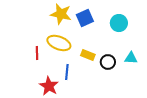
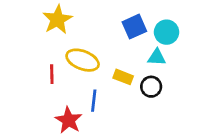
yellow star: (61, 14) -> (57, 20), moved, turned 30
blue square: (85, 18) -> (134, 27), moved
cyan triangle: (131, 58) -> (157, 57), moved

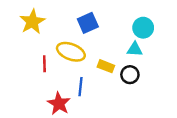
yellow star: (57, 20) -> (32, 22), moved
blue square: (134, 27) -> (88, 23), moved

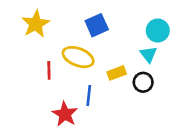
cyan triangle: (135, 49) -> (148, 54), turned 49
yellow rectangle: (106, 66) -> (117, 73), turned -42

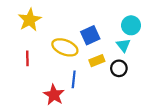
blue square: (97, 25) -> (90, 35), moved
red line: (49, 70) -> (27, 58), moved

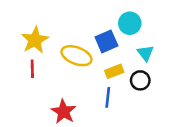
yellow star: (30, 20) -> (35, 40), moved
cyan circle: (131, 25) -> (130, 23), moved
blue line: (74, 79) -> (108, 97), moved

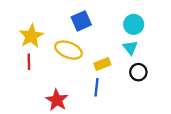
cyan circle: (130, 23) -> (134, 24), moved
blue square: (106, 41) -> (81, 21), moved
black circle: (140, 80) -> (138, 72), moved

